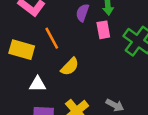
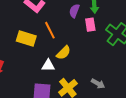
white triangle: (38, 84) -> (48, 65), moved

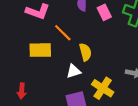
yellow semicircle: (63, 53) -> (85, 52), turned -42

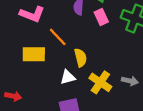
yellow cross: (103, 88) -> (100, 82), moved
red arrow: (22, 91) -> (13, 96), turned -84

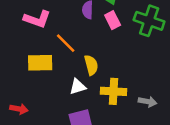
gray arrow: (130, 81) -> (148, 102), moved
yellow cross: (100, 82) -> (114, 91), turned -30

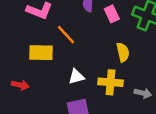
yellow semicircle: (91, 65) -> (123, 52), moved
red arrow: (19, 109) -> (20, 85), moved

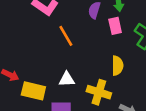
yellow rectangle: (41, 53) -> (33, 91), moved

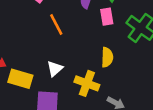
white triangle: (67, 79) -> (55, 69), turned -42

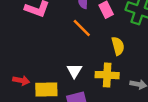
orange line: (56, 25) -> (82, 28), moved

